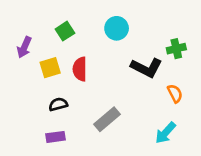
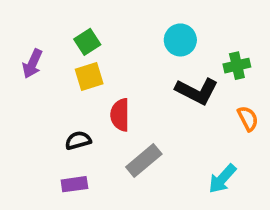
cyan circle: (117, 28) -> (180, 40), moved
yellow square: (50, 68) -> (89, 76), moved
red semicircle: (80, 69) -> (120, 115), moved
orange semicircle: (175, 93) -> (248, 118), moved

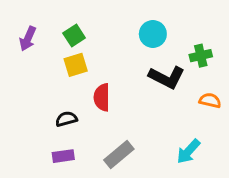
purple arrow: (32, 64) -> (28, 39), moved
orange semicircle: (248, 118) -> (210, 100), turned -50
gray rectangle: (144, 160) -> (119, 154), moved

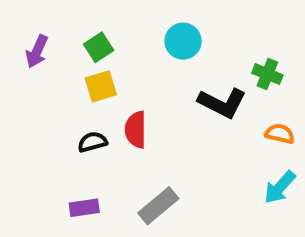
cyan circle: (153, 34) -> (183, 41), moved
green cross: (201, 56) -> (267, 74), turned 35
black semicircle: (66, 119) -> (92, 142), moved
cyan arrow: (188, 151) -> (280, 187), moved

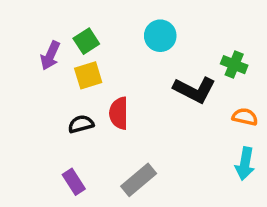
purple arrow: (37, 51) -> (50, 56), moved
cyan arrow: (280, 187) -> (245, 164), turned -32
purple rectangle: (84, 208) -> (74, 182), turned 65

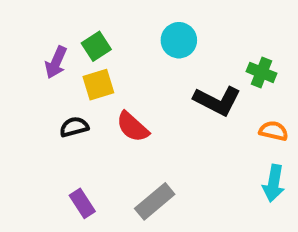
red semicircle: (119, 113) -> (133, 127), turned -48
black semicircle: (81, 124) -> (74, 127), moved

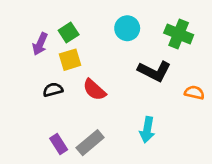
green cross: (261, 72) -> (179, 34), moved, size x1.4
cyan arrow: (274, 183) -> (147, 130), moved
gray rectangle: (155, 201) -> (90, 143), moved

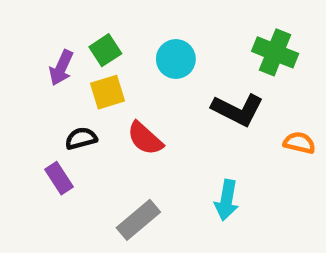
cyan circle: (127, 28) -> (176, 59), moved
purple rectangle: (59, 144) -> (59, 178), moved

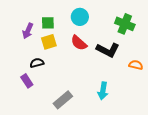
green square: (105, 50) -> (48, 23), turned 32
cyan circle: (176, 59) -> (80, 17), moved
red semicircle: (145, 138) -> (79, 43), moved

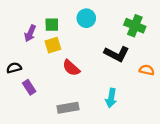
red semicircle: (79, 43) -> (71, 68), moved
black semicircle: (37, 63) -> (14, 68), moved
gray rectangle: (63, 100) -> (68, 108), turned 30

